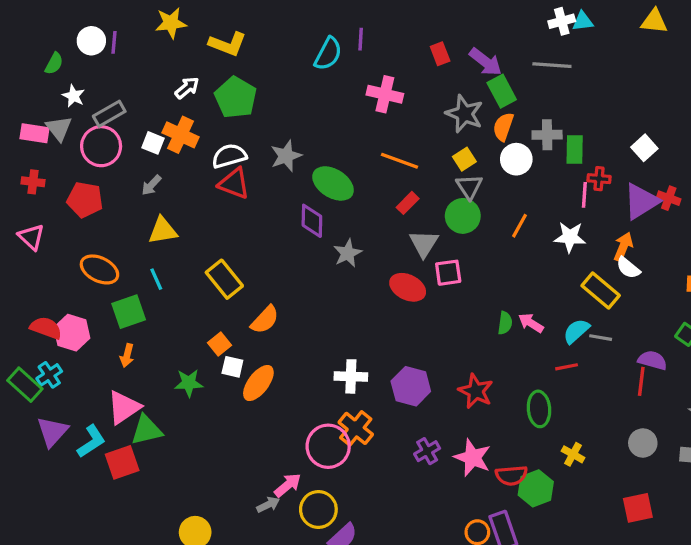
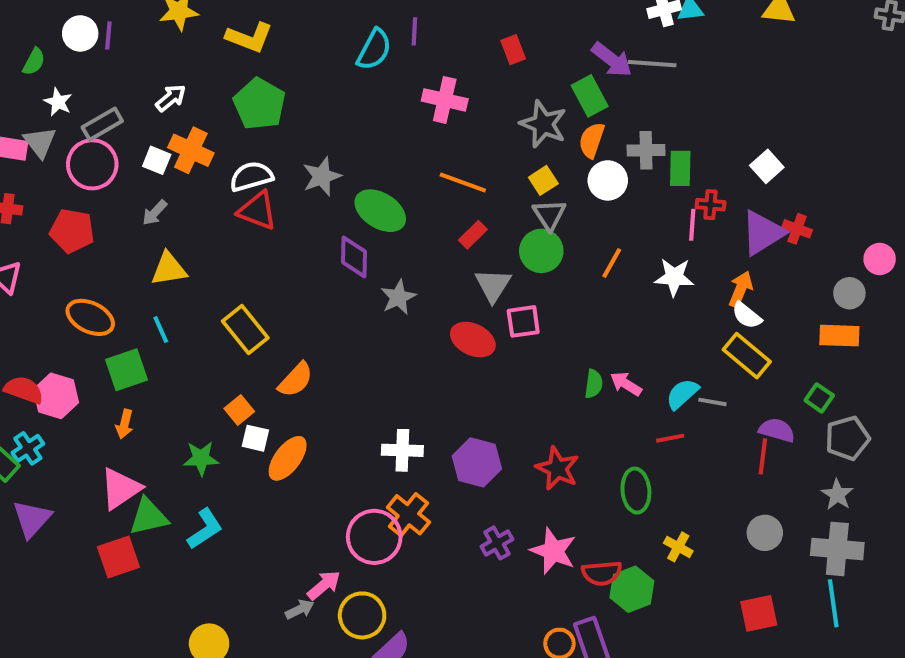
purple arrow: (485, 62) -> (612, 60), moved
white arrow: (187, 88) -> (171, 98), moved
yellow rectangle: (601, 291) -> (747, 356), moved
cyan L-shape: (91, 441) -> (205, 529), moved

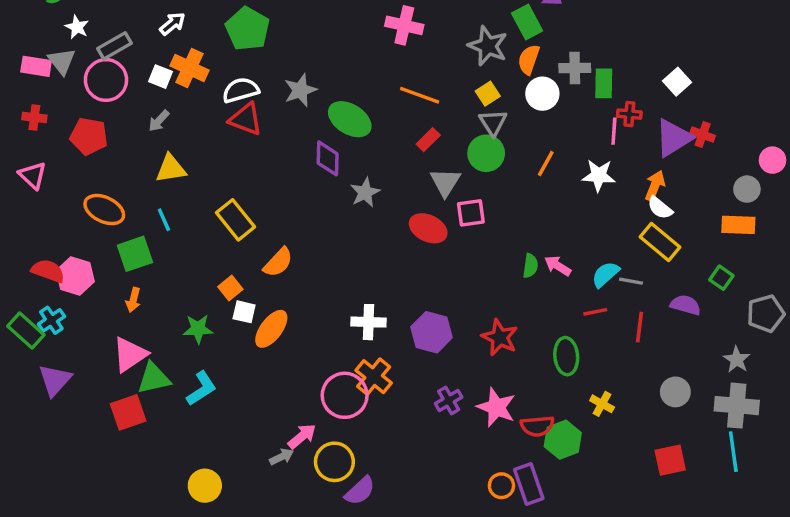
gray pentagon: (847, 438) -> (766, 314), moved
red line: (763, 456) -> (640, 327), moved

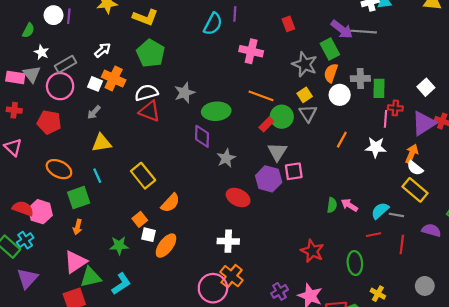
green ellipse: (350, 119) -> (216, 111), turned -36
green circle: (486, 153) -> (282, 117), moved
red ellipse: (428, 228) -> (238, 198), moved
purple hexagon: (432, 332) -> (269, 179), moved

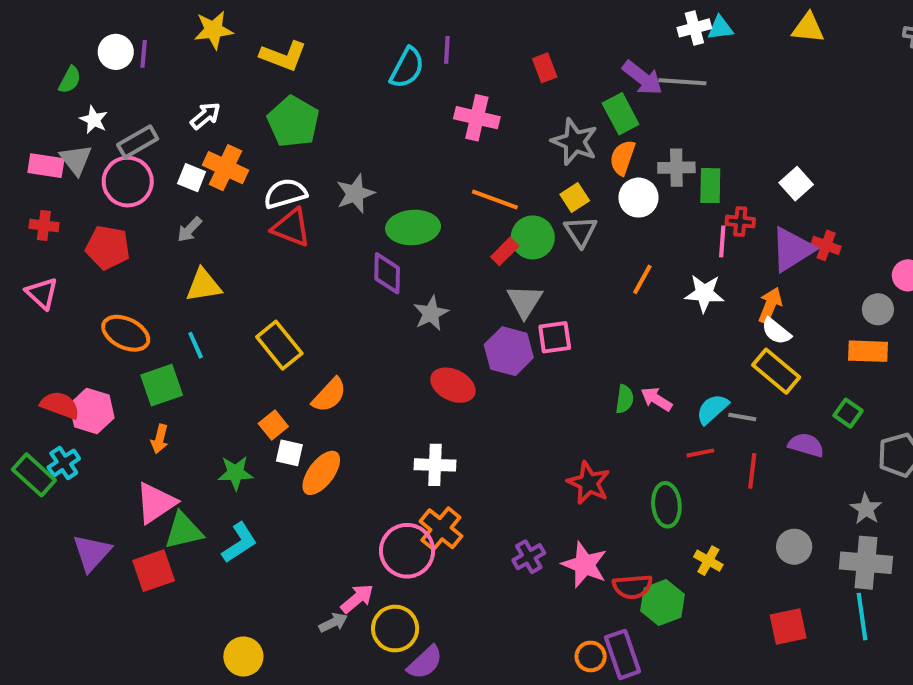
purple triangle: (27, 278) -> (92, 553), moved

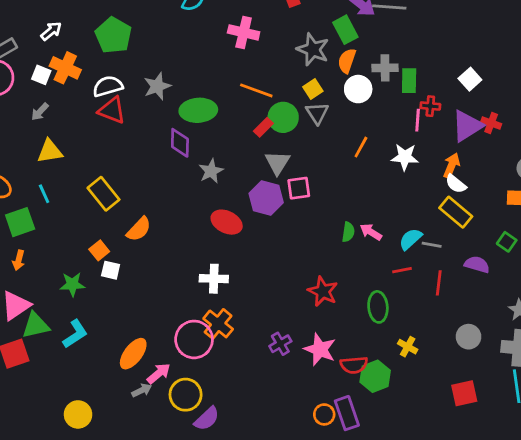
orange ellipse: (321, 473) -> (133, 354), moved

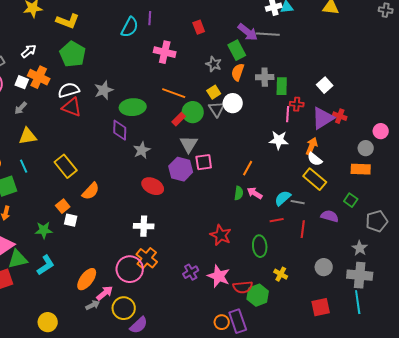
gray star: (313, 49) -> (214, 64), size x0.7
white circle: (358, 89) -> (233, 103), moved
orange line: (361, 147) -> (248, 168), moved

